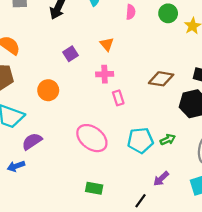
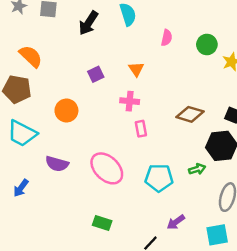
green arrow: (168, 140) -> (197, 169), moved
purple semicircle: (32, 141) -> (57, 164), moved, turned -138
blue arrow: (16, 166) -> (21, 188), turned -42

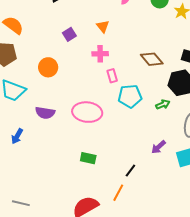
brown diamond: (190, 114) -> (152, 59), turned 40
pink ellipse: (107, 168) -> (87, 112), turned -32
cyan pentagon: (159, 178) -> (130, 96), moved
purple arrow: (176, 222) -> (159, 147), moved

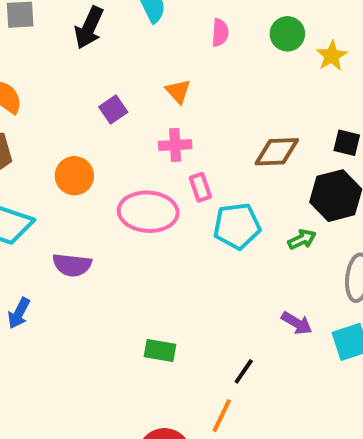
brown diamond: (152, 59) -> (277, 152), turned -50
pink ellipse: (87, 112) -> (148, 212), moved
purple arrow: (159, 147) -> (297, 323), turned -105

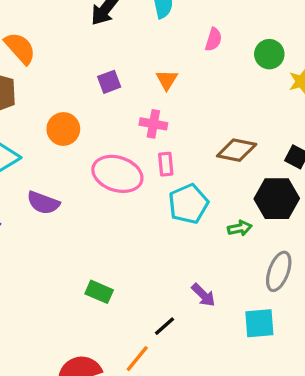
cyan pentagon: (237, 226) -> (188, 204), turned -30
purple arrow: (297, 323) -> (203, 295), moved

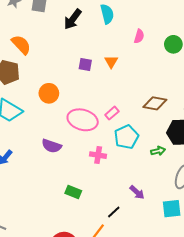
purple square: (109, 82) -> (85, 65), moved, turned 32
pink cross: (153, 124) -> (98, 155), moved
pink rectangle: (166, 164) -> (112, 113), turned 56
purple semicircle: (43, 203) -> (52, 146), moved

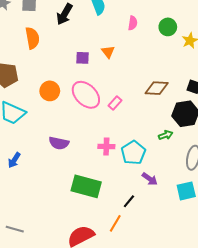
orange semicircle: (21, 45) -> (32, 38), moved, turned 40
pink ellipse: (83, 120) -> (86, 95), moved, turned 36
cyan pentagon: (126, 137) -> (133, 153), moved
green rectangle: (73, 192) -> (86, 186), size x1.8

